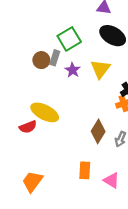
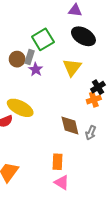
purple star: (73, 70) -> (36, 69), moved
brown diamond: (98, 131) -> (70, 125), turned -45
pink triangle: (112, 180) -> (62, 182), moved

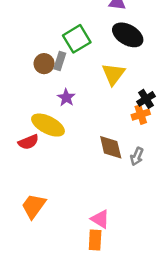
purple star: (36, 69) -> (66, 98), moved
orange rectangle: (58, 162) -> (95, 240), moved

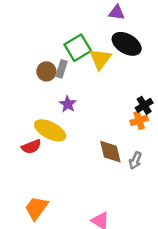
yellow triangle: (113, 74) -> (100, 59), moved

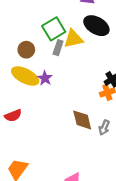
yellow triangle: (100, 59) -> (73, 39), turned 40
gray rectangle: (61, 69) -> (58, 48), moved
yellow ellipse: (50, 130) -> (25, 76), moved

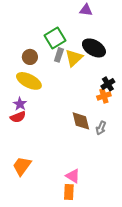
black ellipse: (96, 26) -> (94, 48), moved
yellow triangle: (73, 39) -> (74, 58), moved, turned -30
purple star: (45, 78) -> (20, 104), moved

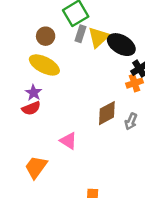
black ellipse: (94, 48) -> (121, 45), moved
brown diamond: (81, 121) -> (107, 113), turned 75
pink triangle: (73, 176) -> (68, 141), moved

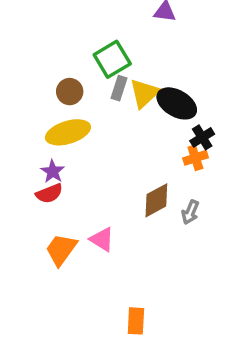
yellow ellipse: (44, 65) -> (68, 132), turned -44
orange trapezoid: (36, 167) -> (61, 250), moved

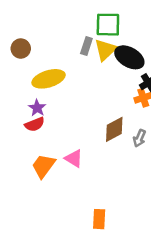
green square: (112, 59) -> (108, 25), moved, turned 32
brown circle: (70, 92) -> (21, 49), moved

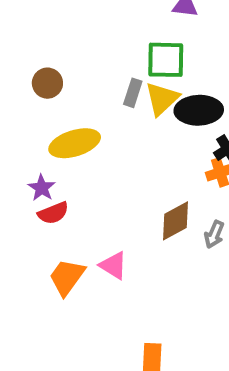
brown circle: (21, 49) -> (47, 83), moved
black ellipse: (129, 57) -> (199, 110), turned -32
purple star: (37, 108) -> (42, 188), moved

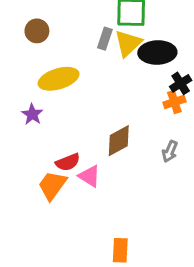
red semicircle: (53, 213) -> (68, 162), moved
brown diamond: (175, 221) -> (119, 141), moved

